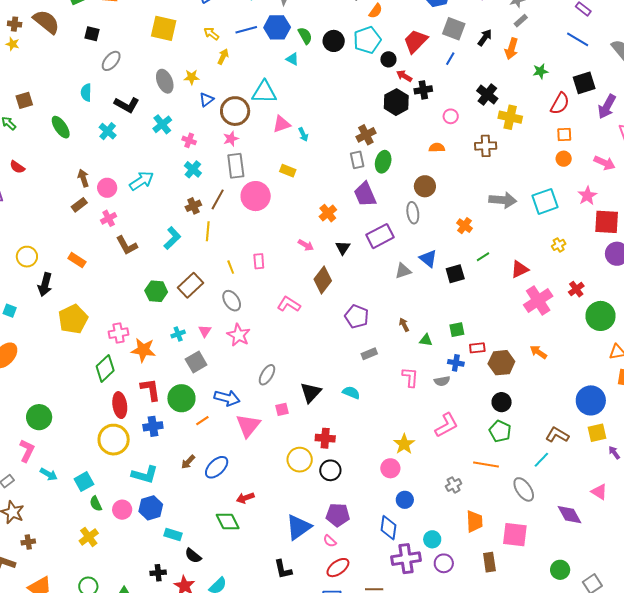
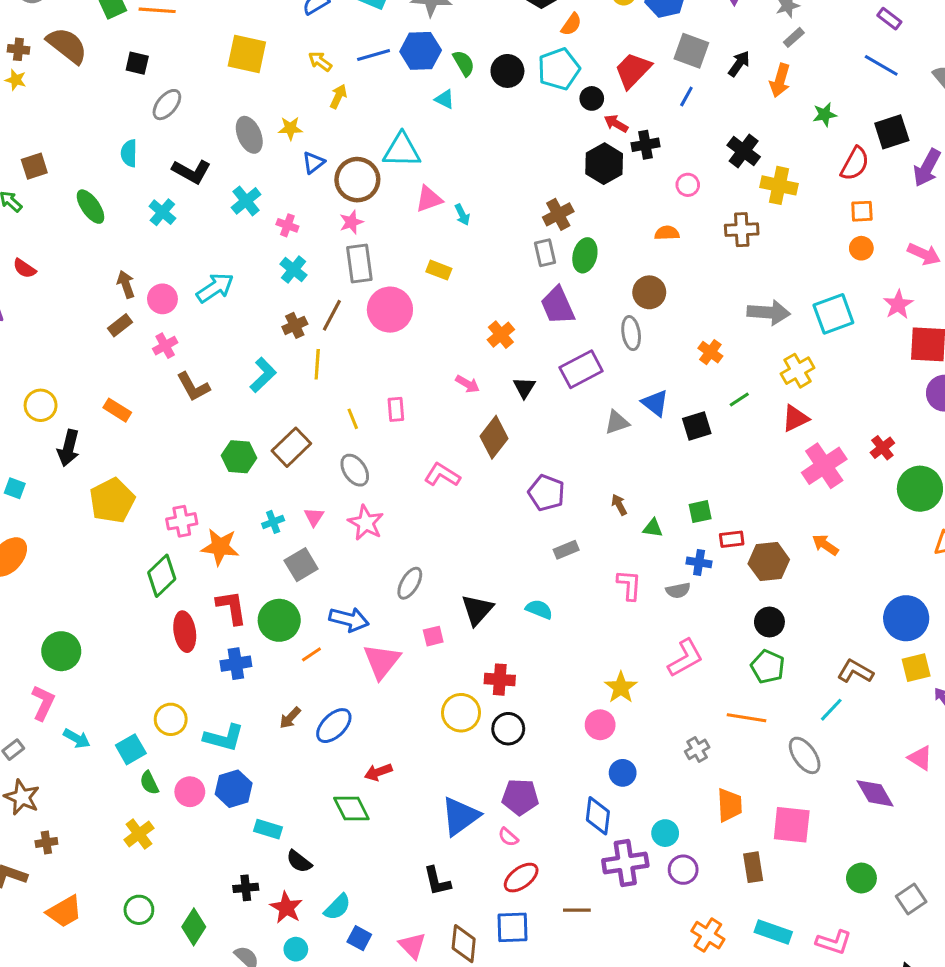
yellow cross: (559, 245) -> (797, 371), moved, size x1.5
yellow circle: (114, 440) -> (171, 719), moved, size x0.7

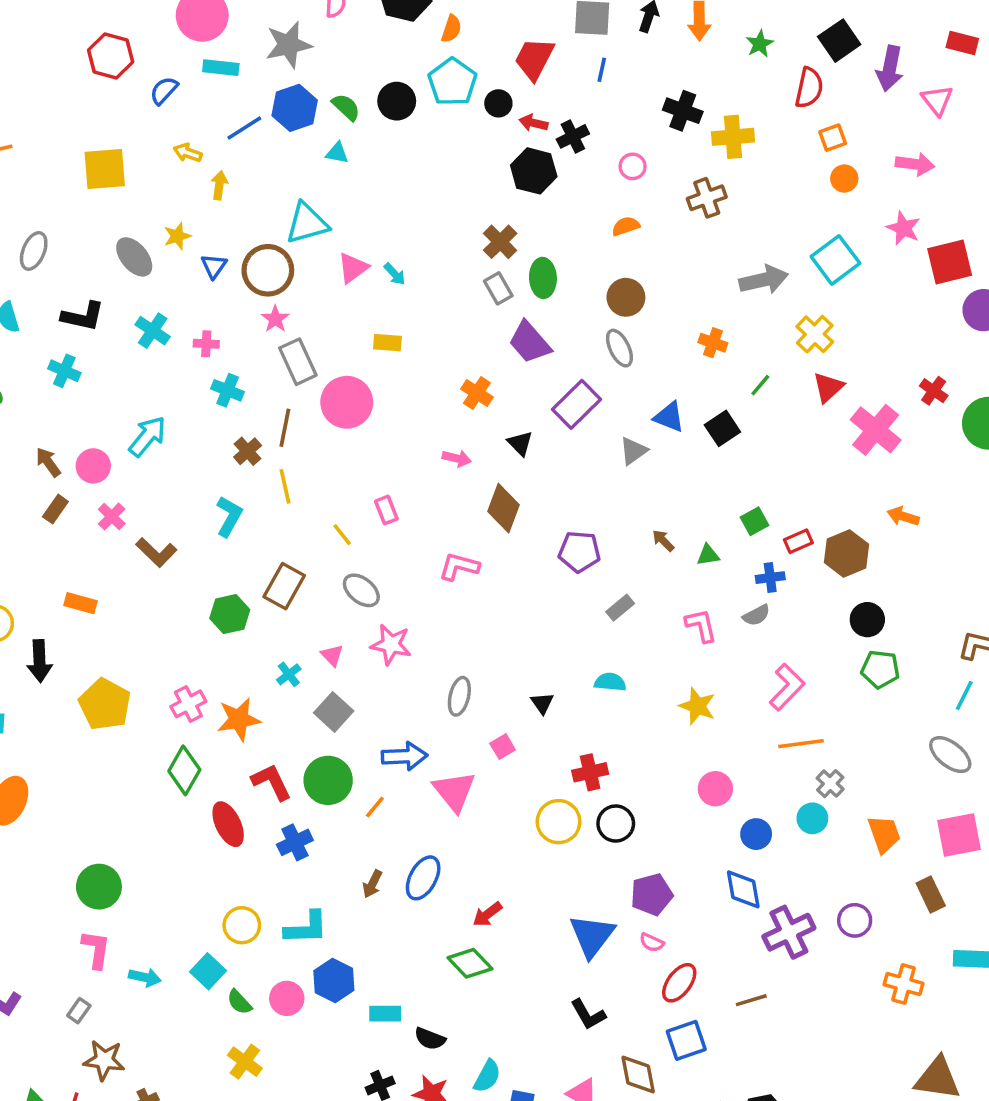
black triangle: (477, 610) -> (542, 703), size x0.6
yellow star: (621, 687) -> (697, 706), moved
orange line: (747, 718) -> (801, 744), moved
cyan circle: (665, 833) -> (812, 818), moved

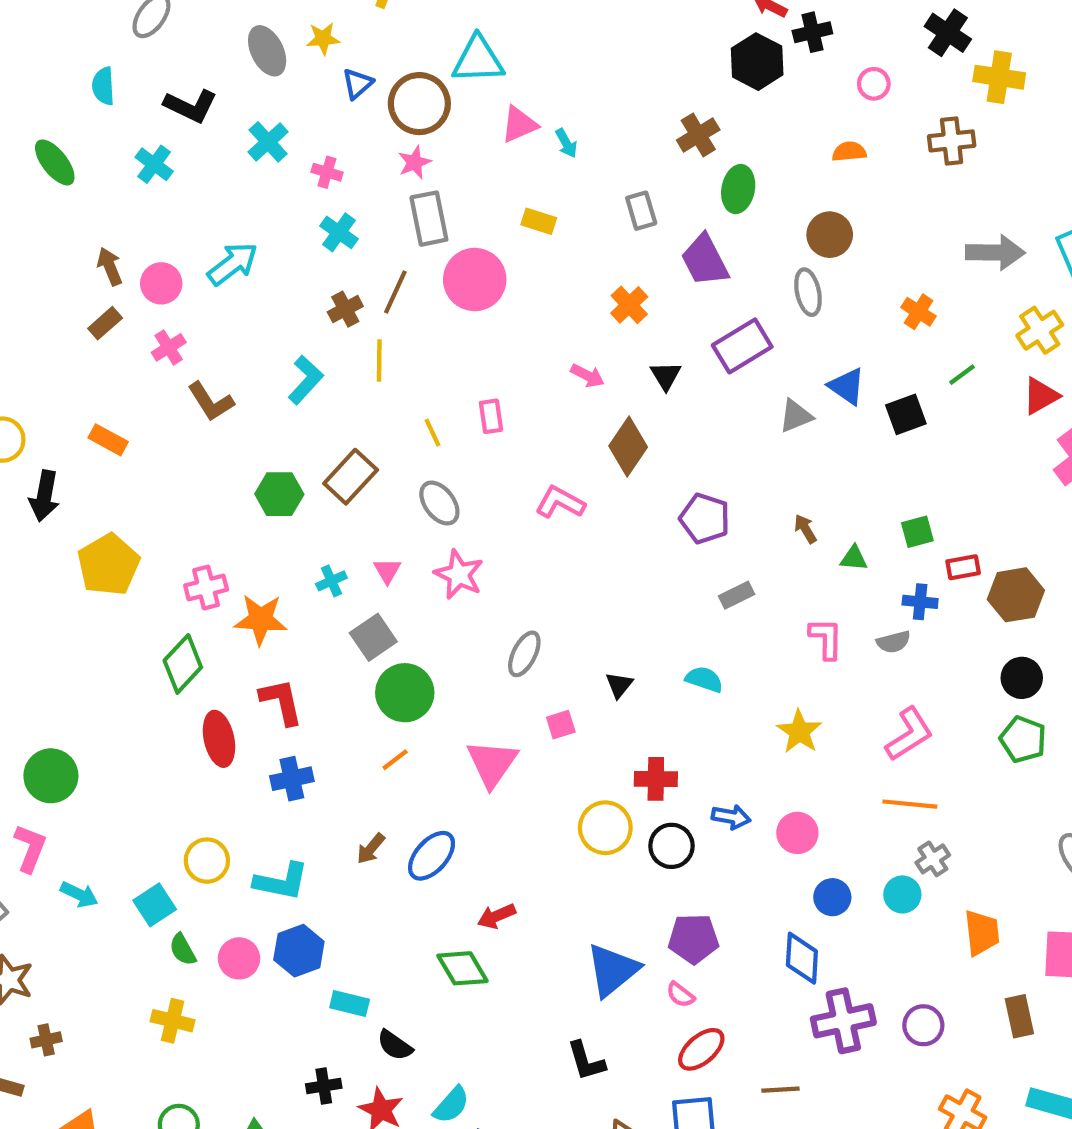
gray rectangle: (498, 288) -> (641, 211), moved
blue arrow: (404, 756) -> (731, 817), moved, size x0.7
green circle: (328, 780) -> (405, 693), moved
yellow cross: (245, 1062) -> (173, 1021), turned -36

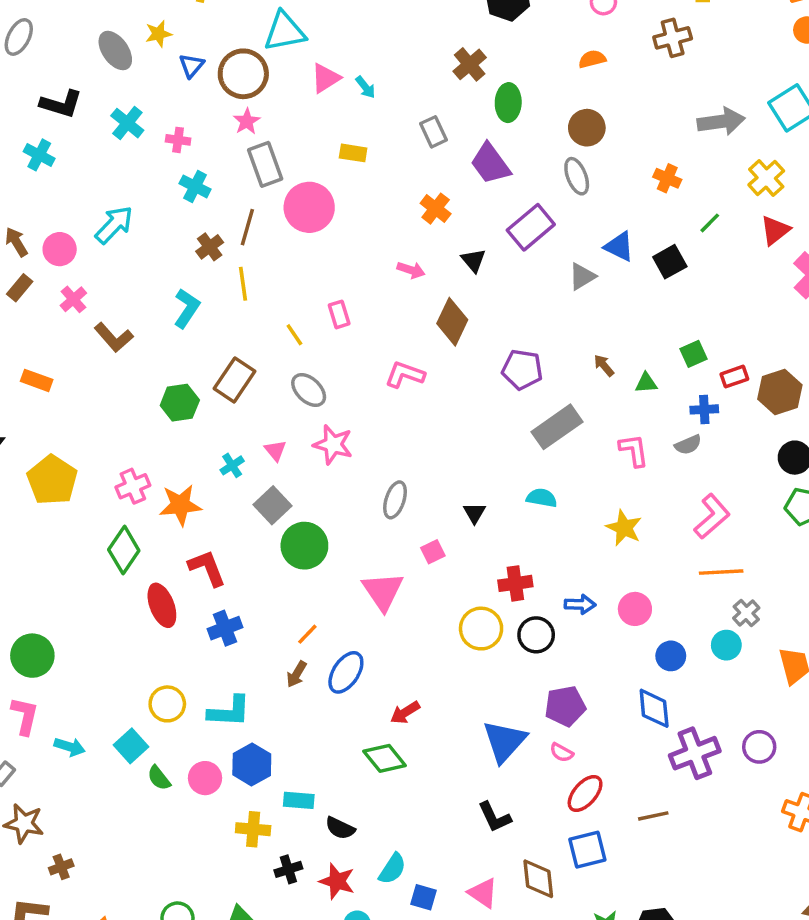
gray rectangle: (737, 595) -> (557, 427), size x1.8
orange line: (395, 760) -> (307, 634), moved
yellow cross: (173, 1021) -> (253, 829), moved

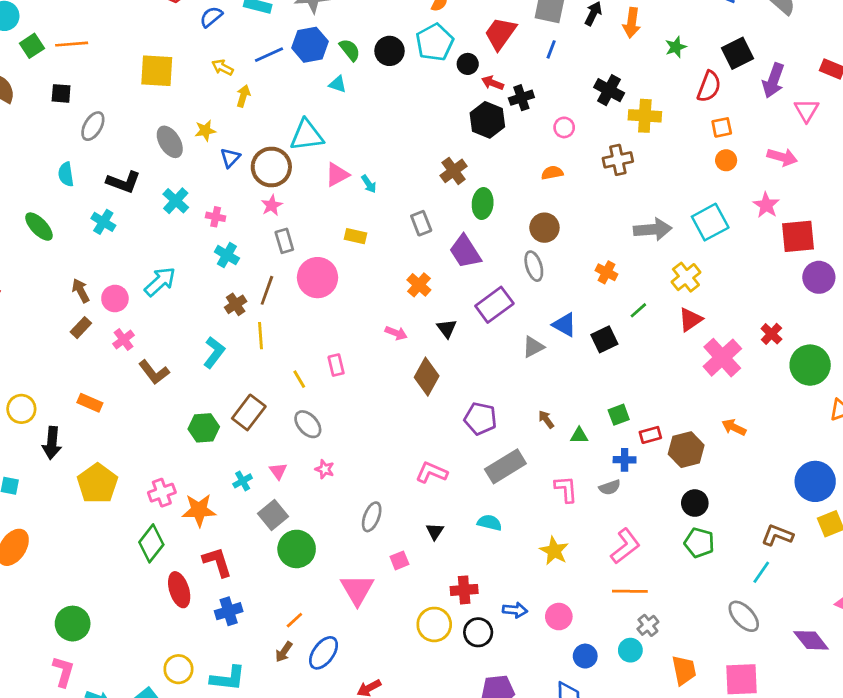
gray rectangle: (265, 164) -> (284, 241), size x0.7
pink L-shape: (405, 375) -> (432, 472), moved
pink star: (333, 445) -> (325, 469), size x0.6

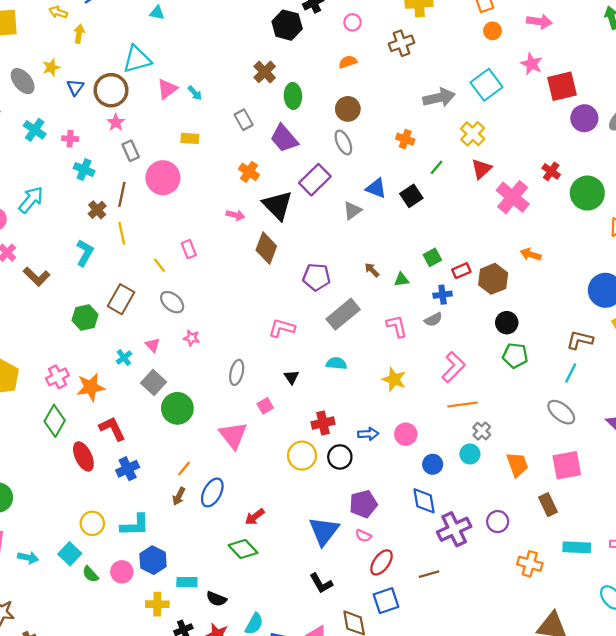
black triangle: (447, 328) -> (278, 205), size x1.8

